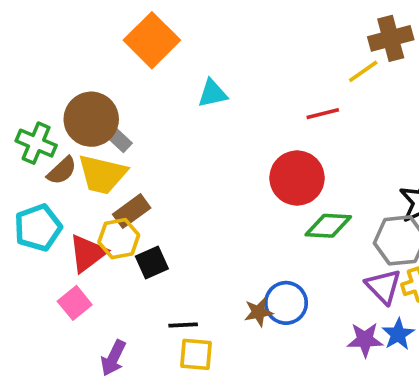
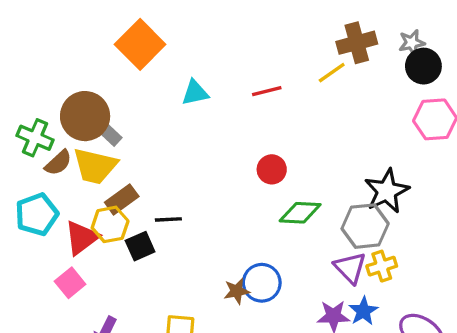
red line: (323, 114) -> (267, 91), moved
red circle: (297, 178) -> (272, 169), size x0.6
black line: (183, 325) -> (168, 219), moved

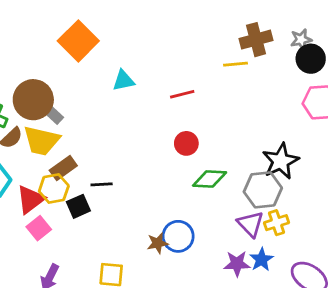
yellow line: (332, 73) -> (236, 64), turned 30
red line: (267, 91) -> (182, 94), moved
pink square: (70, 283) -> (39, 228), moved

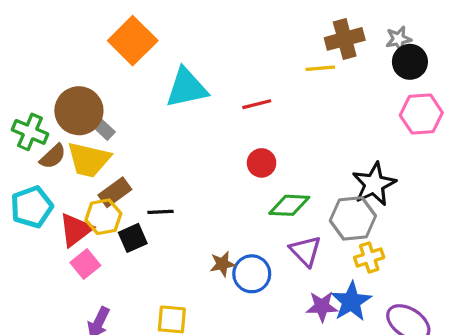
cyan triangle: (123, 81) -> (187, 88), size x1.6
purple triangle: (251, 224) -> (306, 251), moved
brown star: (158, 243) -> (222, 264), moved
blue star: (261, 260) -> (351, 302), size x1.4

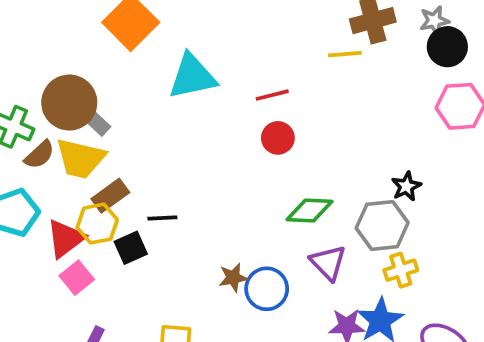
red circle: (262, 163) -> (278, 138), moved
black star: (374, 184) -> (406, 186), size x0.6

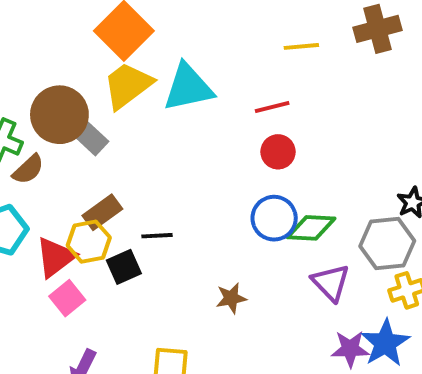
yellow line: (345, 54) -> (301, 46), moved
gray rectangle: (97, 123) -> (89, 136), size x1.4
yellow trapezoid: (80, 158) -> (128, 85), moved, turned 130
blue circle: (267, 289) -> (274, 218), moved

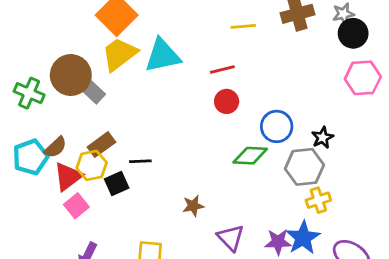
brown semicircle: (28, 169) -> (55, 147), moved
blue circle: (274, 218) -> (277, 126), moved
purple triangle: (331, 283) -> (231, 238), moved

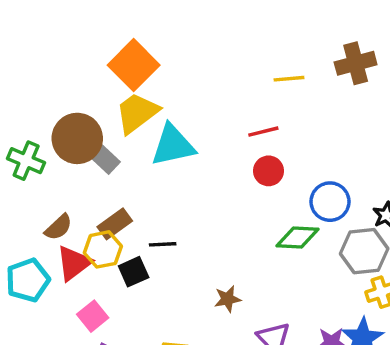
cyan triangle: (163, 56) -> (173, 145), moved
cyan pentagon: (30, 157) -> (28, 280), moved
pink square: (76, 206) -> (93, 316), moved

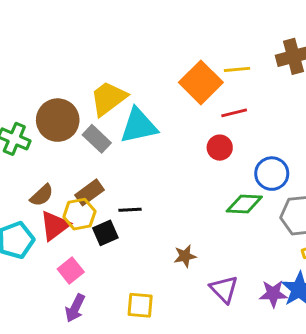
orange square: (134, 65) -> (201, 82), moved
red line: (263, 132) -> (234, 113), moved
gray rectangle: (103, 157) -> (97, 139), moved

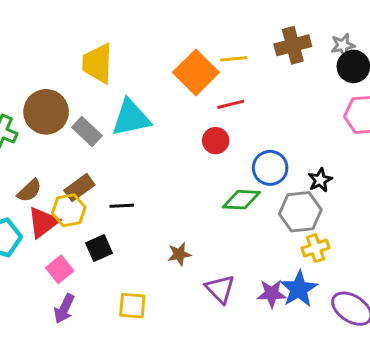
yellow trapezoid: (108, 98) -> (98, 63), moved, turned -51
black square: (105, 233) -> (99, 248), moved

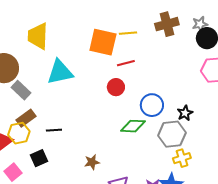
orange square: (196, 72) -> (103, 42), turned -32
gray rectangle: (87, 132) -> (21, 90), moved

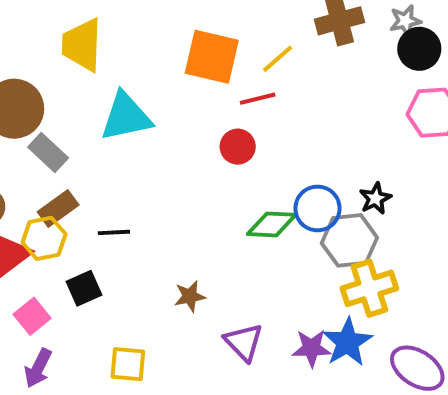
yellow line: (128, 33) -> (278, 59), moved, turned -36
blue circle: (152, 105) -> (318, 208), moved
yellow cross: (182, 158) -> (369, 288), size x1.5

